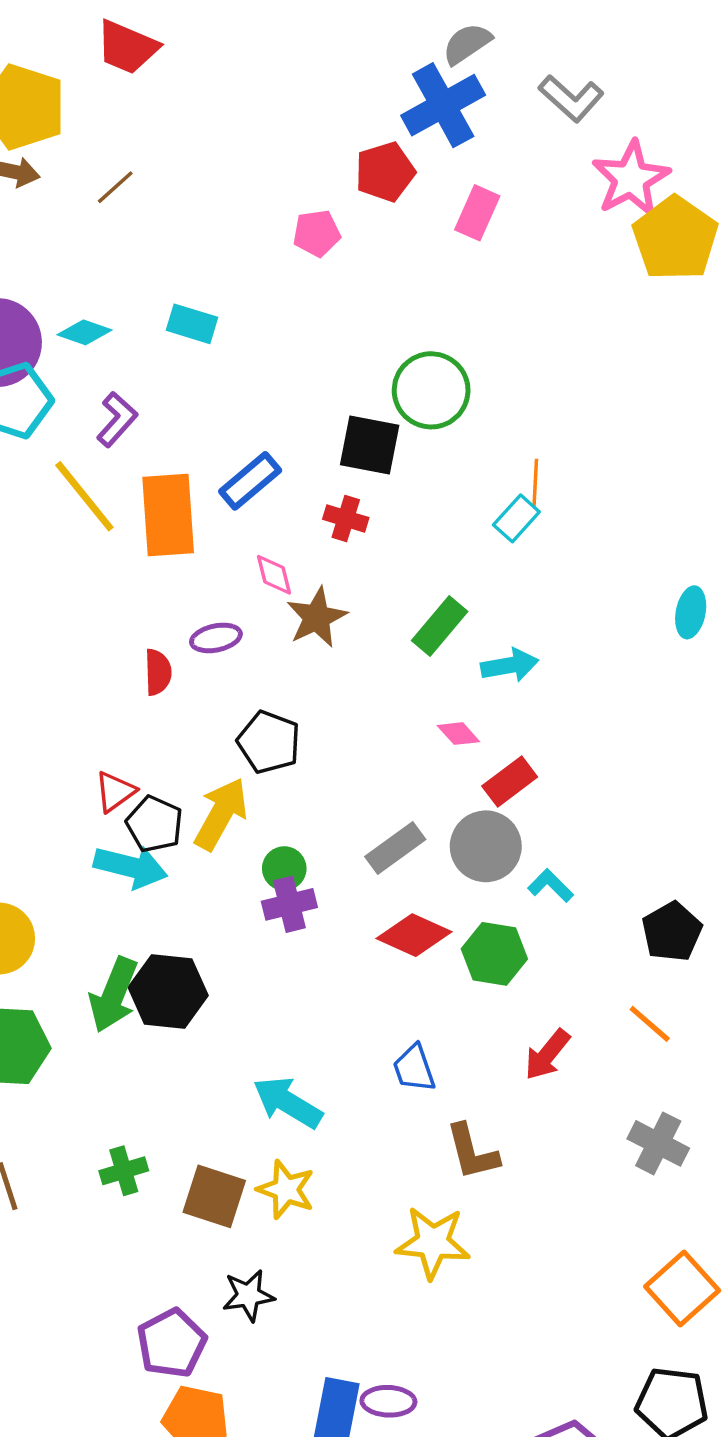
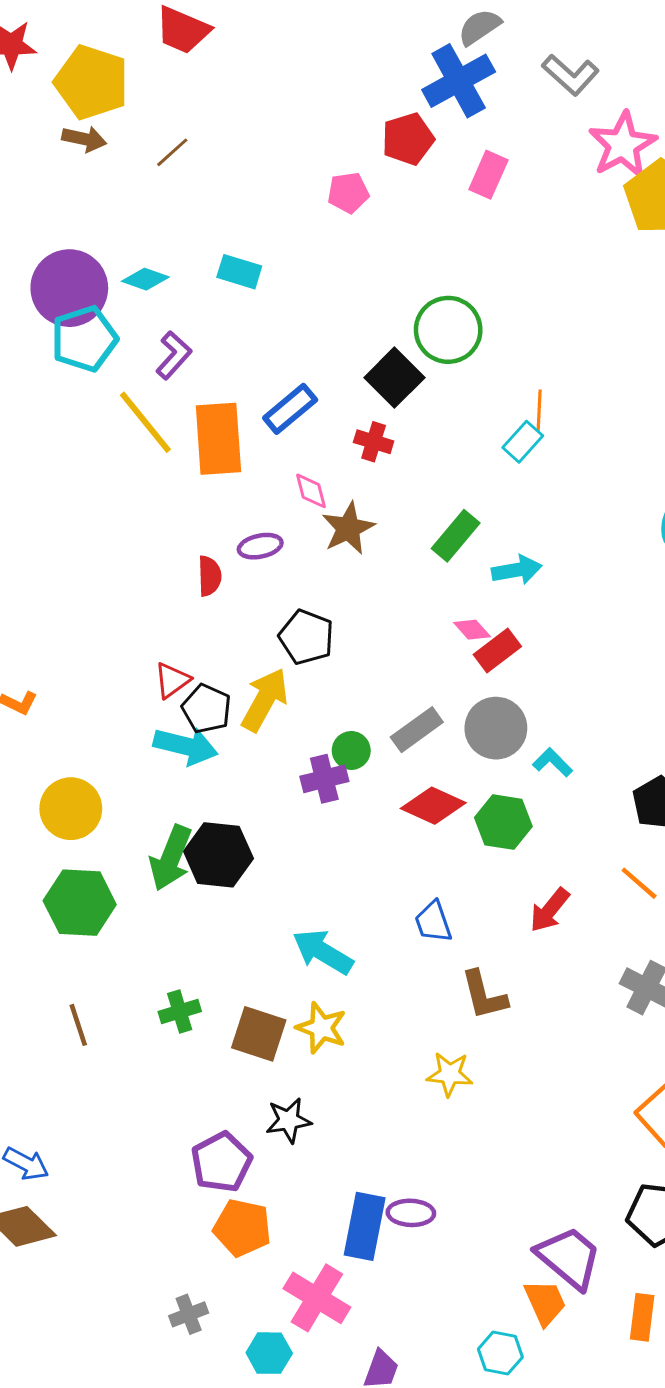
black square: (370, 445) -> (394, 378), turned 34
red rectangle: (510, 781) -> (497, 651), moved
green circle: (284, 868) -> (351, 750), moved
yellow star: (433, 1242) -> (450, 1074), size x0.7

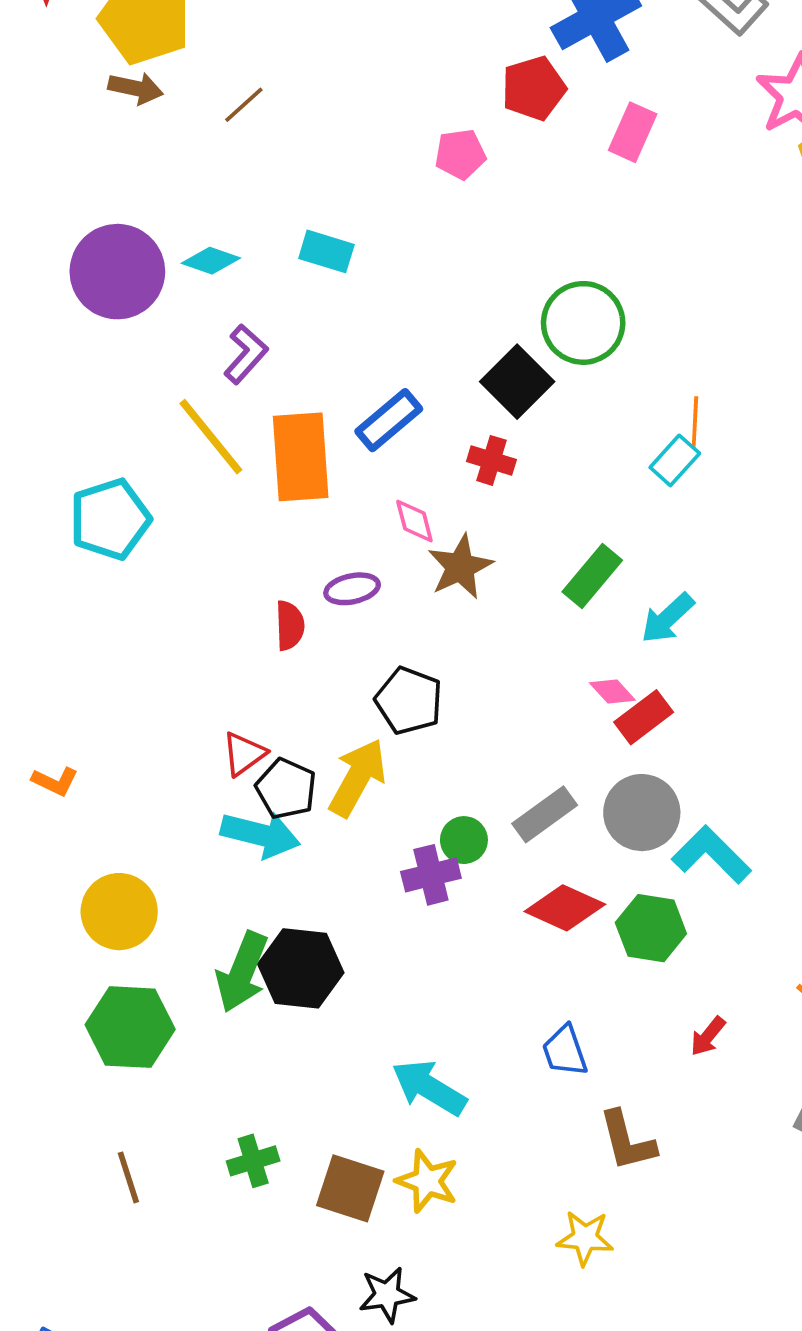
cyan pentagon: (84, 339) -> (110, 519), moved
cyan arrow: (517, 570) -> (667, 618), turned 147
cyan L-shape: (553, 762) -> (711, 855), size x1.6
red arrow: (550, 910) -> (708, 1036), size x0.7

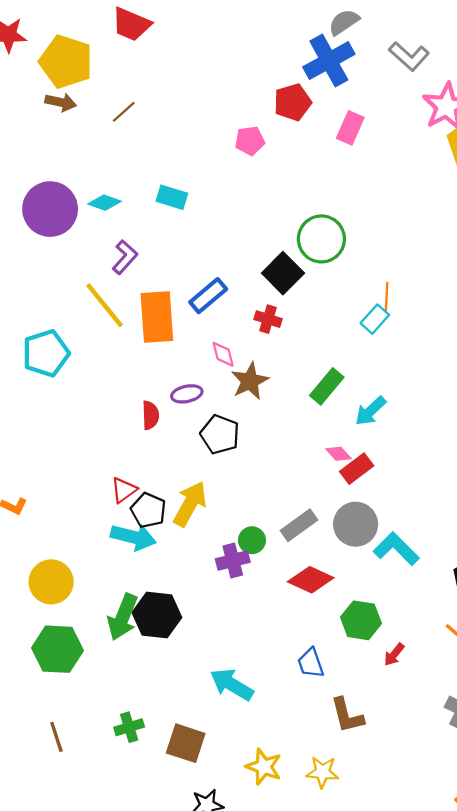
black pentagon: (409, 701) -> (220, 434), moved
green hexagon: (651, 928) -> (361, 620), moved
yellow star: (427, 1181) -> (264, 767), moved

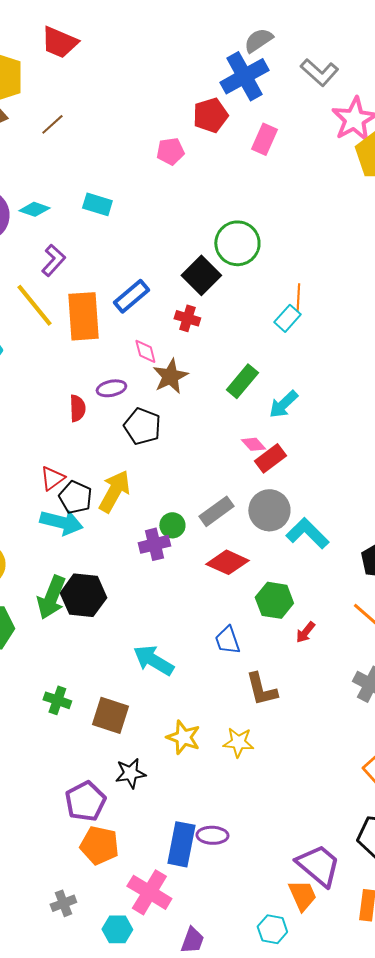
green cross: (129, 727) -> (57, 700), turned 36

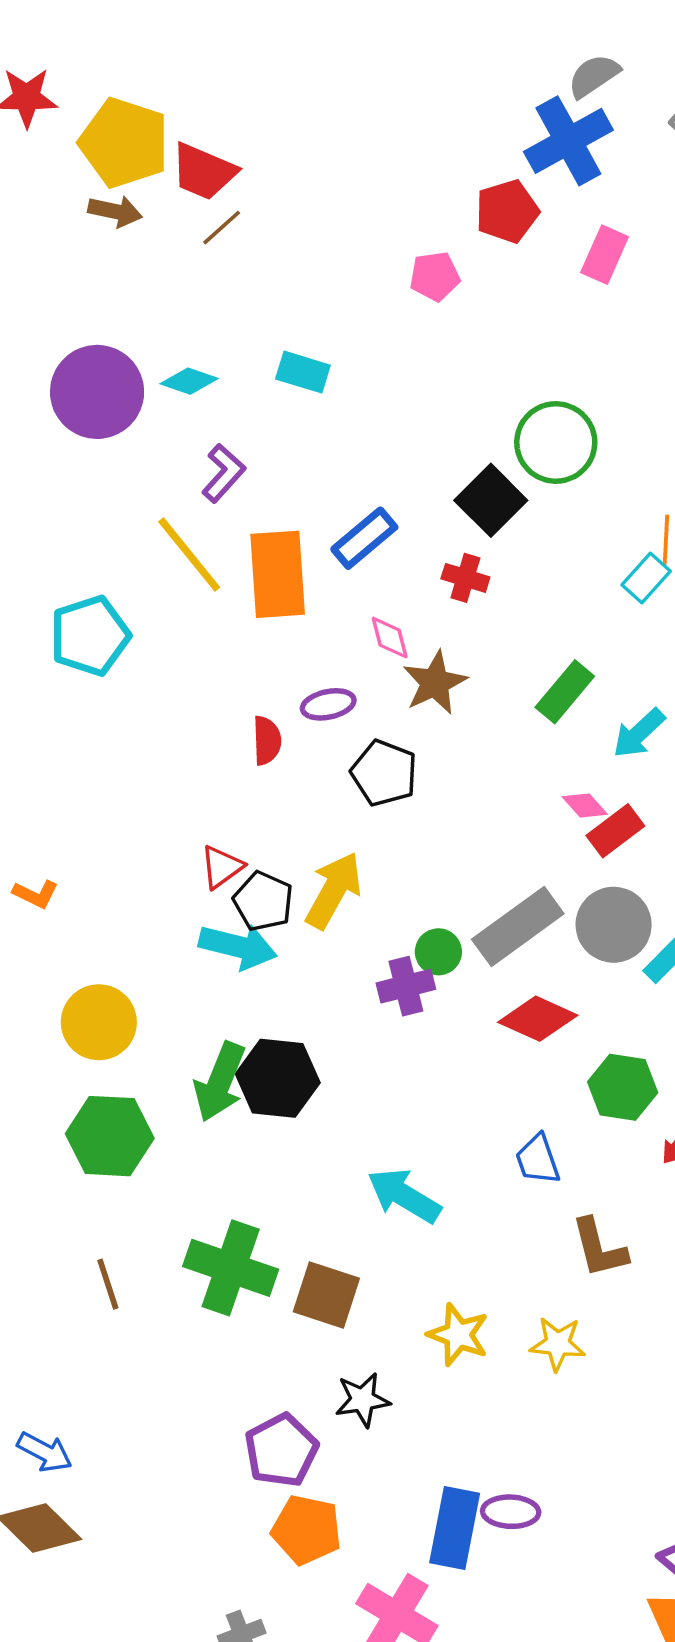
red trapezoid: (59, 42) -> (204, 172), moved
gray rectangle: (216, 511) -> (518, 927), size x1.4
green cross: (57, 700) -> (231, 1268), size x1.8

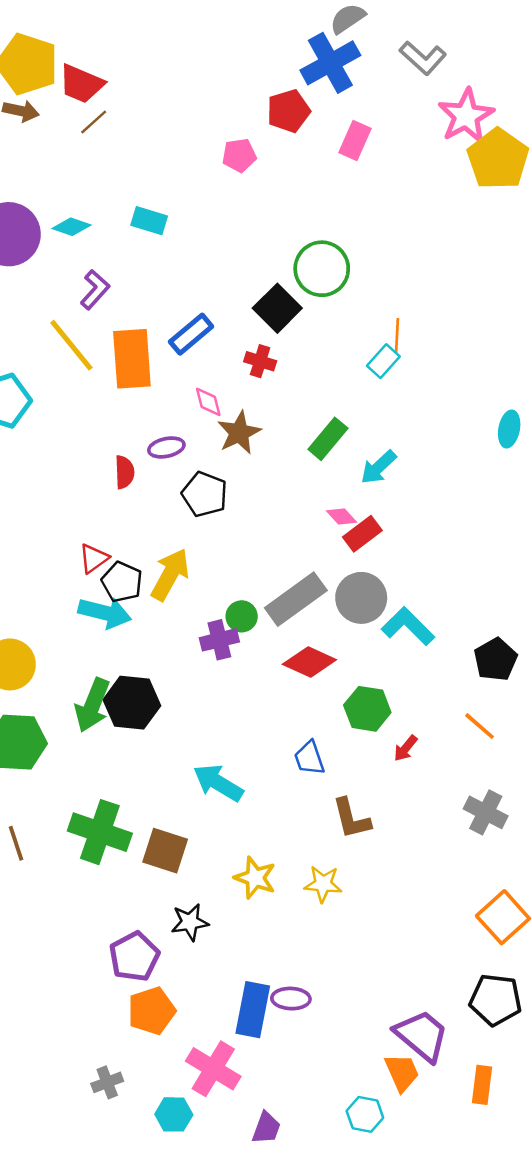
orange pentagon: (307, 1530) -> (152, 1011), turned -30

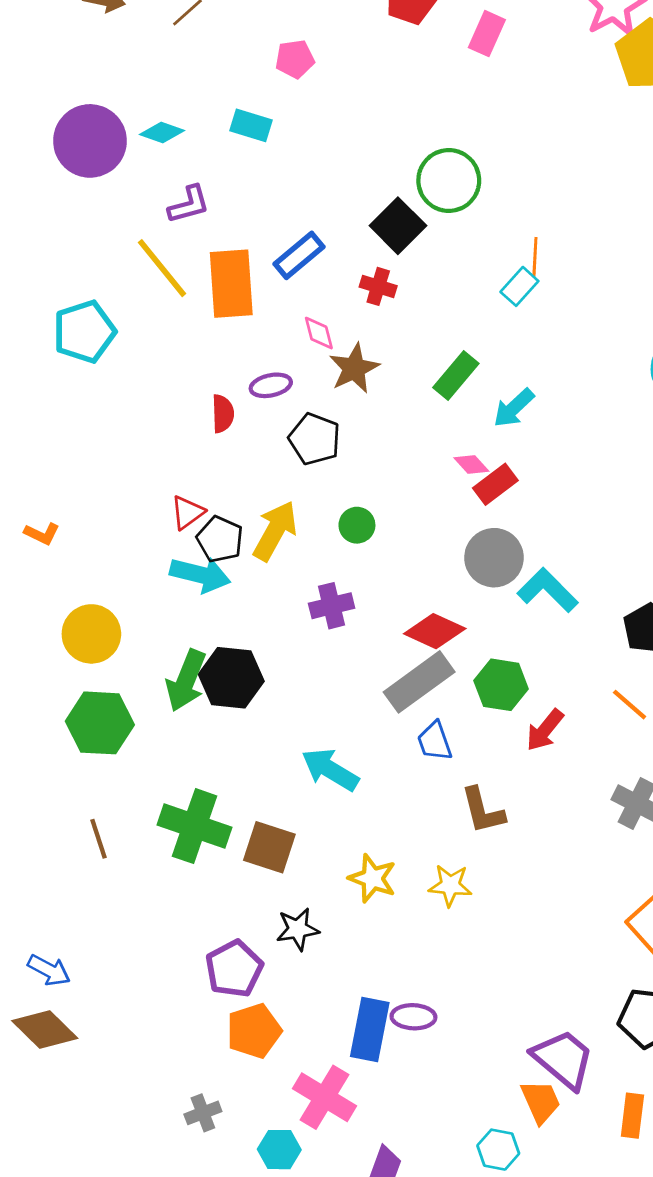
pink pentagon: (239, 155) -> (295, 59), moved
purple L-shape: (95, 290) -> (189, 205), turned 33
gray rectangle: (296, 599) -> (419, 682), moved
green circle: (242, 616) -> (357, 525), moved
red arrow: (406, 748) -> (545, 730), size x1.4

